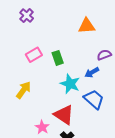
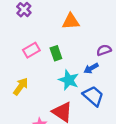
orange triangle: (87, 26) -> (71, 21), moved

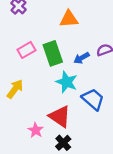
green rectangle: (56, 53) -> (53, 53), size x1.5
blue arrow: (91, 68) -> (82, 58), moved

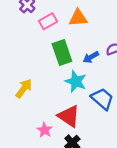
pink rectangle: (26, 50) -> (48, 21), moved

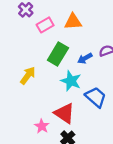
green rectangle: (62, 53) -> (58, 54), turned 50
yellow arrow: (24, 88) -> (28, 76), moved

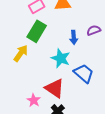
green rectangle: (58, 54) -> (37, 31), moved
blue arrow: (85, 58) -> (74, 37), turned -64

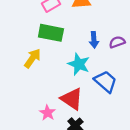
purple semicircle: (94, 30) -> (117, 42), moved
green rectangle: (37, 31) -> (51, 33), turned 70

